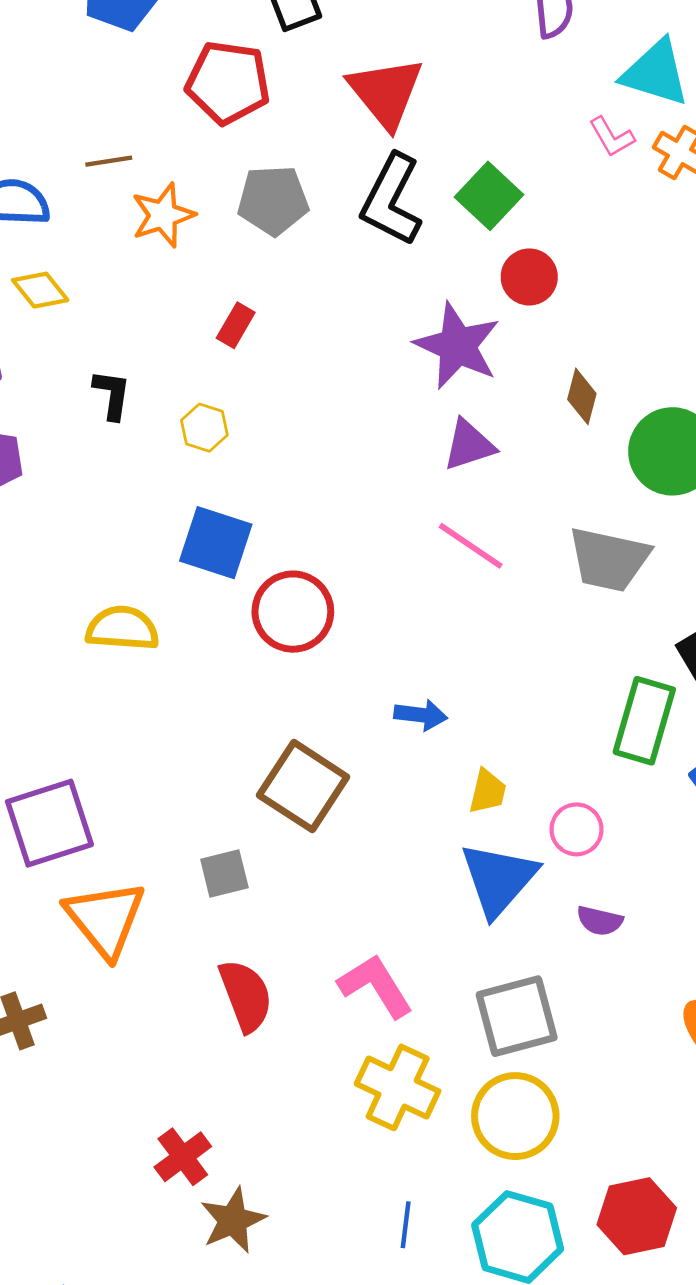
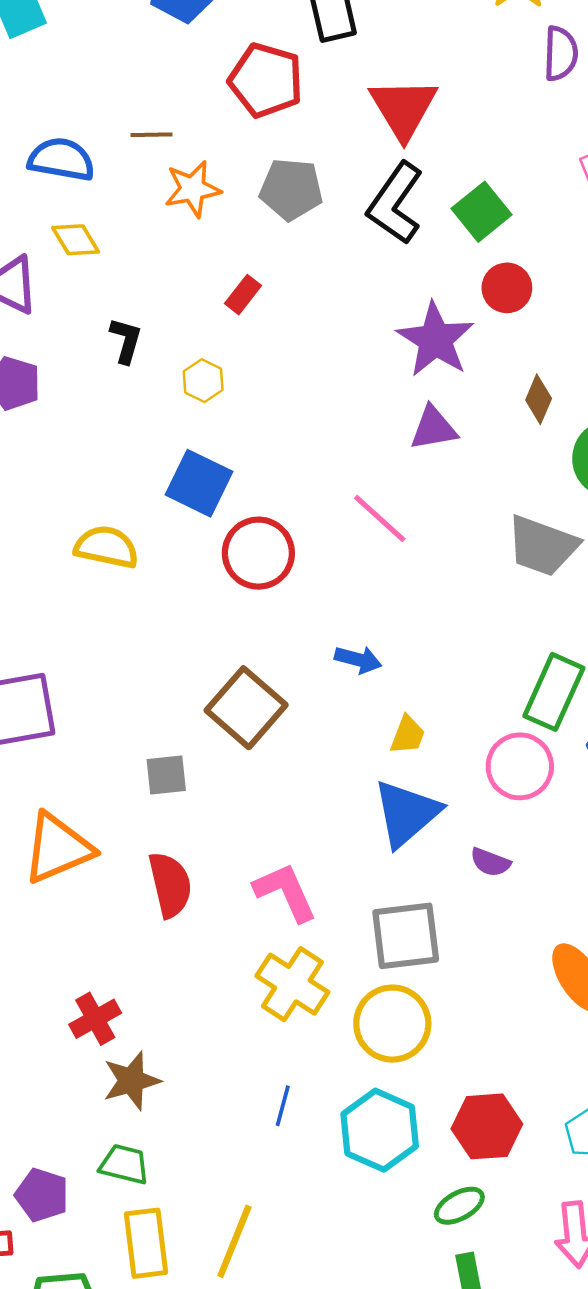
pink line: (471, 546) -> (380, 519), moved
pink circle: (577, 829) -> (520, 766), moved, size x1.4
orange triangle: (105, 919) -> (58, 848), moved, turned 38

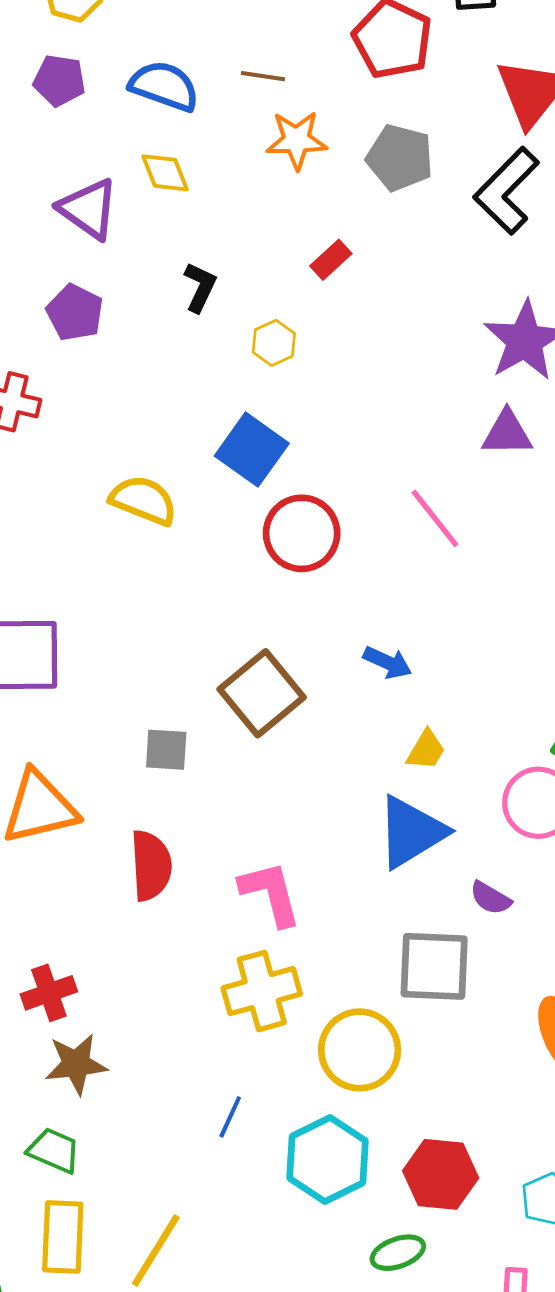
gray square: (406, 936) -> (434, 966), moved
yellow cross: (292, 984) -> (262, 991), turned 32

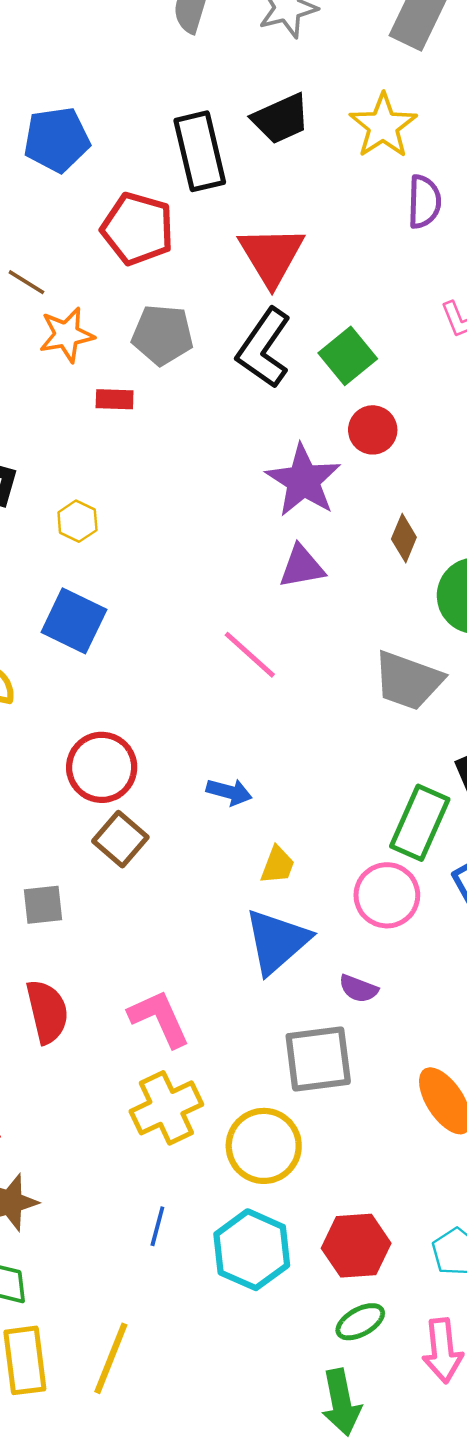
brown line: (263, 76) -> (26, 282), turned 33
red rectangle: (331, 260) -> (115, 399), moved, turned 54
red circle: (302, 533) -> (102, 767), moved
brown square: (262, 693) -> (120, 839), size x0.7
green ellipse: (398, 1253) -> (360, 1322), moved

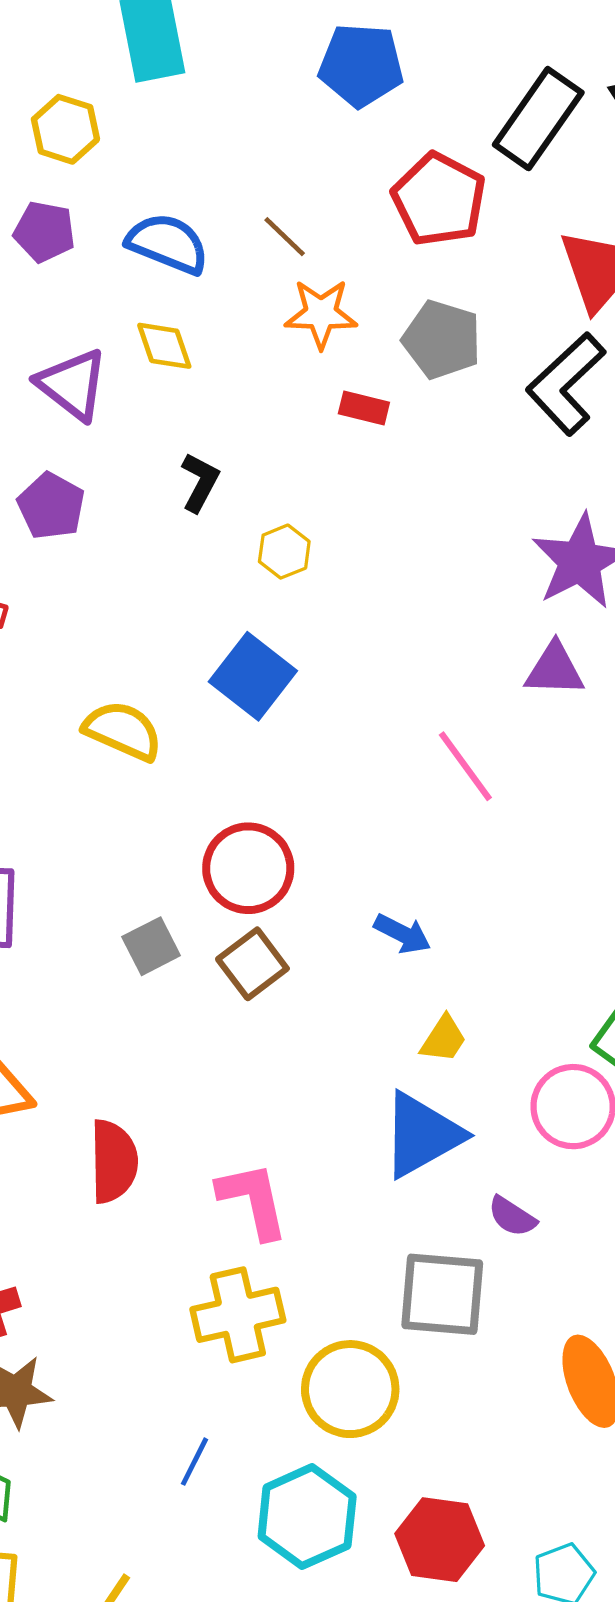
black rectangle: (200, 151) -> (538, 119), turned 36
gray square: (43, 905) -> (151, 946), moved, turned -33

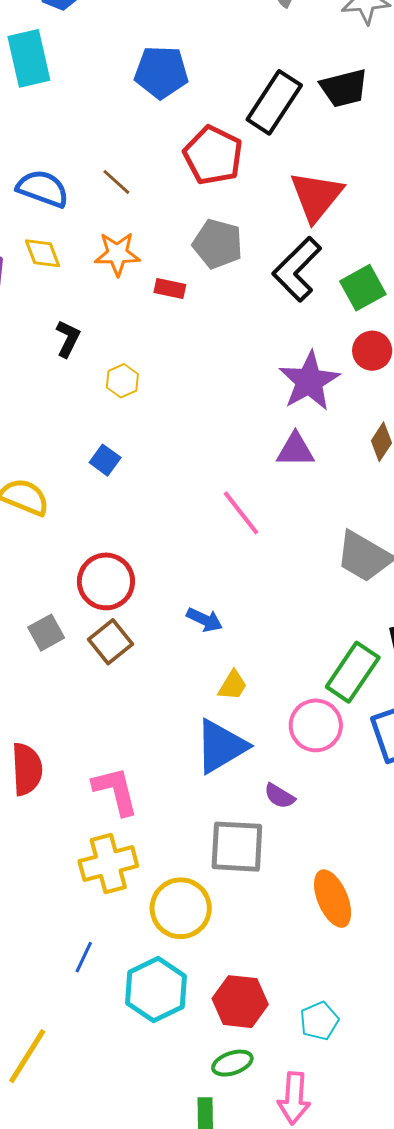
orange star: (321, 314) -> (117, 254), moved
blue square: (253, 676) -> (105, 460), size x0.6

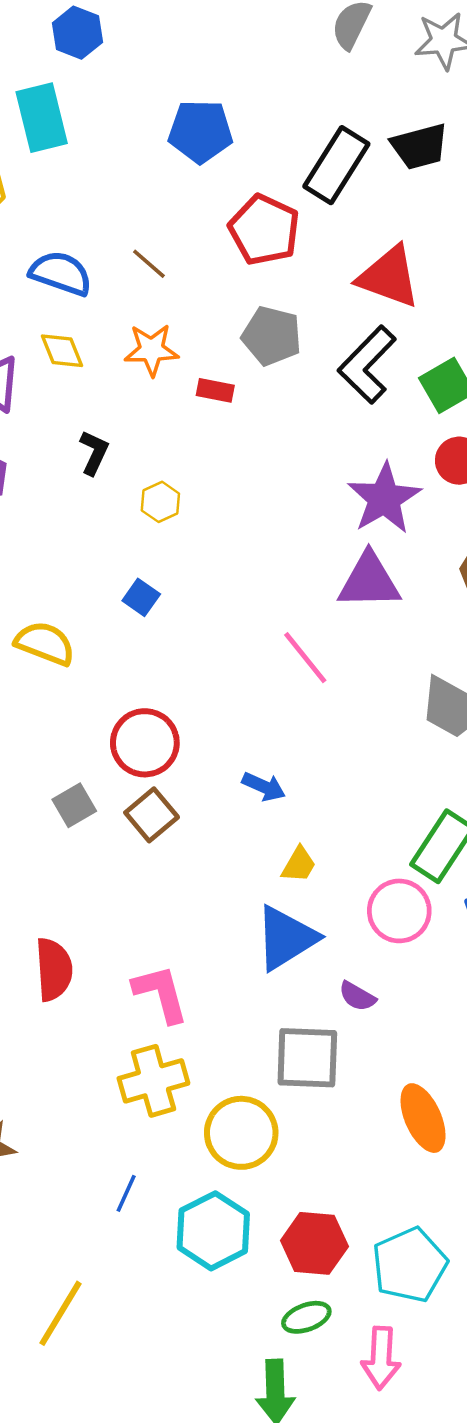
red triangle: (316, 196) -> (389, 277), turned -48
purple triangle: (295, 450) -> (369, 581), size x1.4
cyan pentagon: (319, 1021) -> (410, 1265), size x1.6

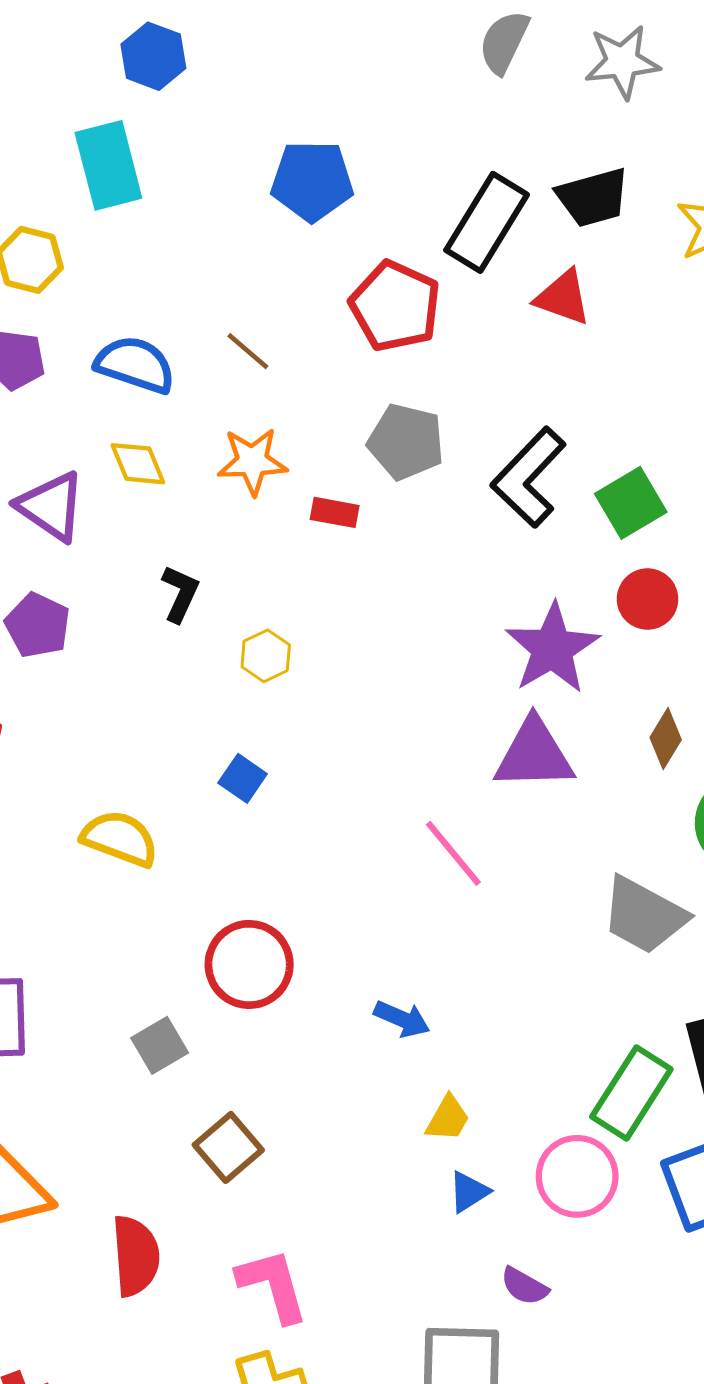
red triangle: (389, 277) -> (563, 297), moved, size x0.7
brown square: (152, 815) -> (228, 1147), moved
blue triangle: (286, 938) -> (469, 1192), moved, size x0.5

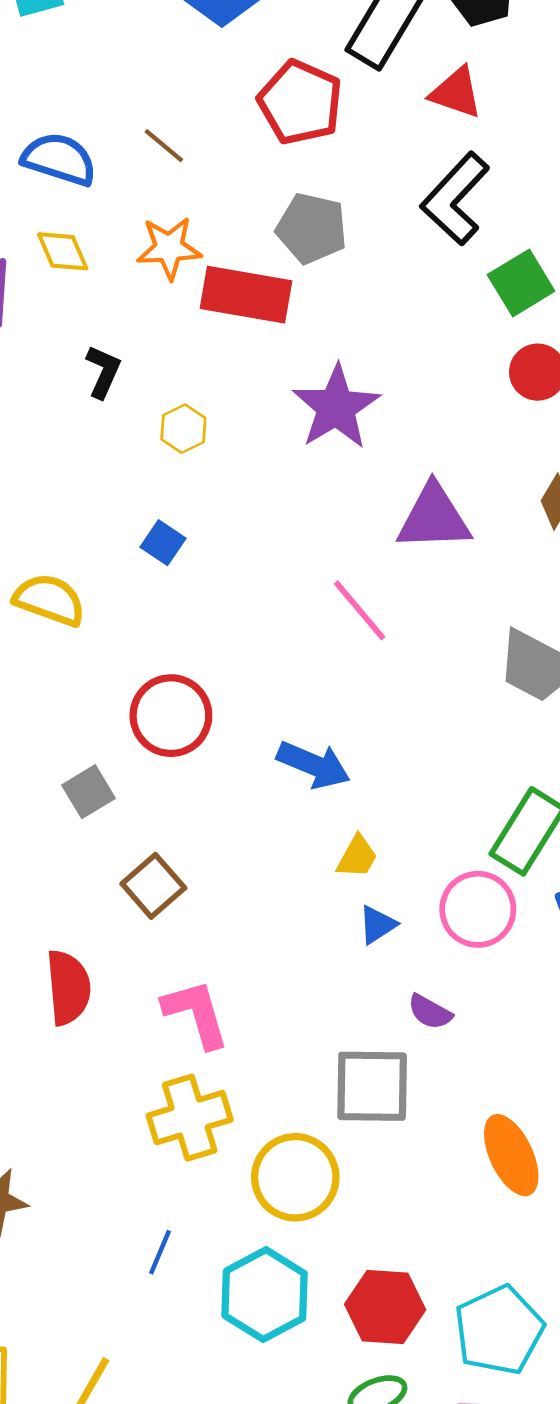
black L-shape: (529, 477) -> (455, 199), moved
red rectangle: (335, 512) -> (246, 295), size x2.0
purple star: (552, 648) -> (336, 407), moved
blue arrow: (402, 1019) -> (314, 765), size x1.4

